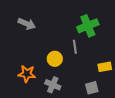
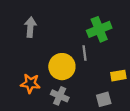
gray arrow: (27, 24) -> (30, 27), turned -108
yellow circle: (55, 59) -> (62, 67), size x1.5

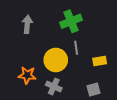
green cross: (99, 29) -> (71, 21), moved
yellow rectangle: (118, 76) -> (100, 61), moved

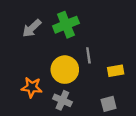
green cross: (71, 21) -> (66, 25), moved
gray arrow: (27, 24) -> (32, 28), turned -138

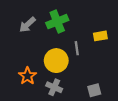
yellow rectangle: (116, 71) -> (100, 36), moved
orange star: (32, 87) -> (27, 76), turned 30

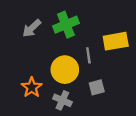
yellow rectangle: (100, 36) -> (116, 41), size x1.5
gray square: (94, 90) -> (97, 87), moved

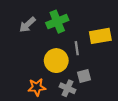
orange star: (32, 87) -> (37, 87), moved, turned 30
gray cross: (62, 100) -> (68, 88), moved

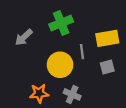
gray arrow: (27, 25) -> (24, 37), moved
gray square: (84, 76) -> (107, 67), moved

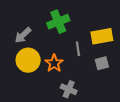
yellow circle: (60, 65) -> (28, 60), moved
orange star: (39, 93) -> (54, 63), moved, turned -30

